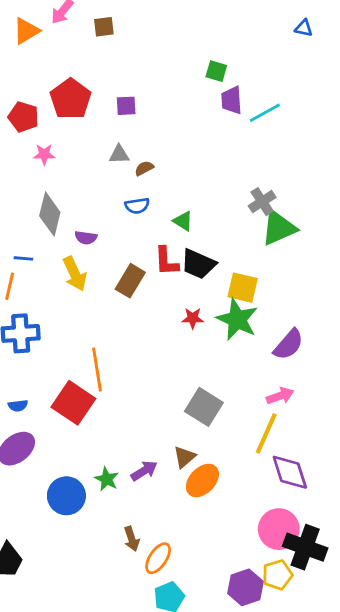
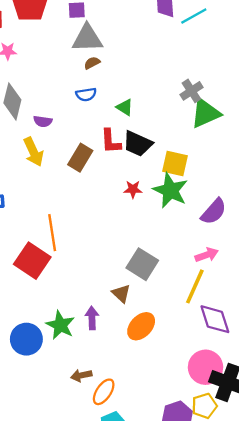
gray triangle: (119, 154) -> (87, 38), moved, size x1.8
brown triangle: (184, 457) -> (121, 293), moved, turned -36
purple arrow: (144, 471) -> (92, 318), turned -60
green star: (107, 479) -> (60, 325), size x1.4
brown arrow: (132, 539) -> (81, 375), turned 96

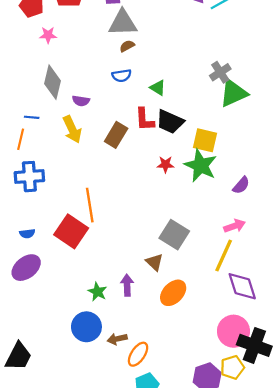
purple semicircle: (214, 212) -> (241, 185), size x0.7
green star: (60, 325) -> (97, 292), size x0.7
blue circle: (26, 339) -> (86, 327), moved

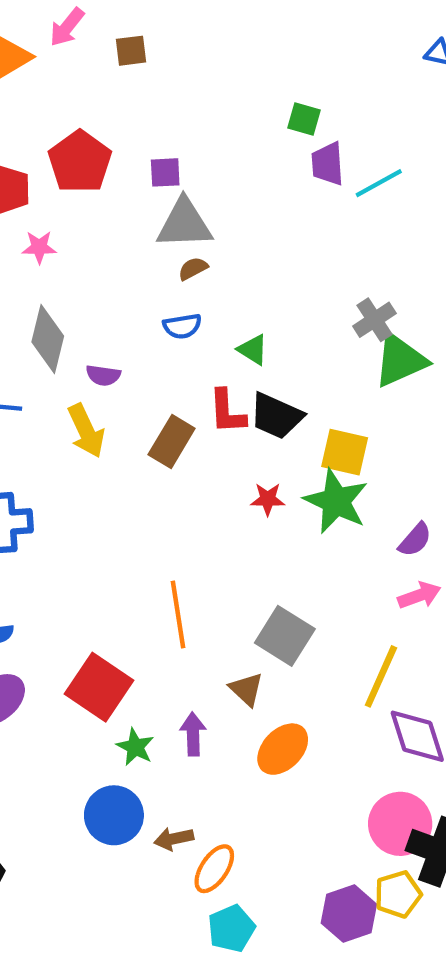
orange line: (90, 205) -> (178, 615), moved
pink arrow: (235, 226) -> (419, 595), moved
red square: (71, 231) -> (99, 687), moved

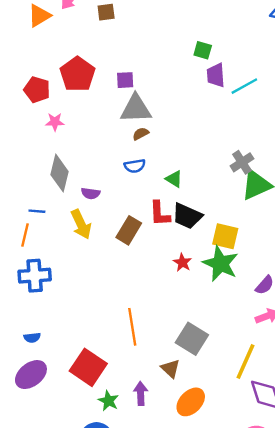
red star: (268, 499) -> (182, 262), turned 30

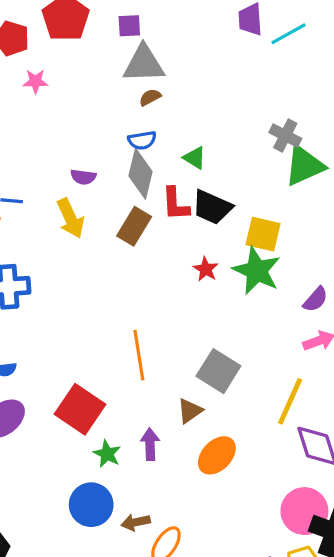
gray cross: (242, 162) -> (285, 136), turned -30
gray diamond: (60, 173) -> (140, 174), moved
brown triangle: (170, 369) -> (190, 411), turned 42

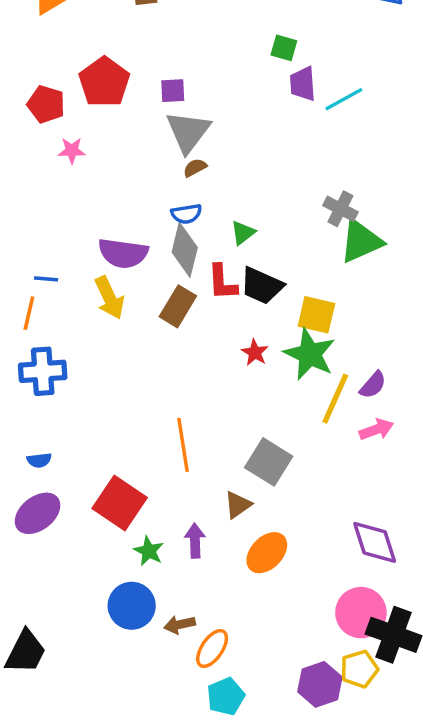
gray triangle: (144, 64) -> (188, 132), turned -51
green triangle: (195, 158) -> (243, 233), turned 50
purple semicircle: (83, 177) -> (123, 253), size x1.8
yellow line: (290, 401) -> (335, 399), moved

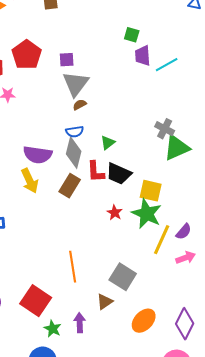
purple diamond: (375, 542) -> (185, 324), turned 44
orange ellipse: (267, 553) -> (144, 321), moved

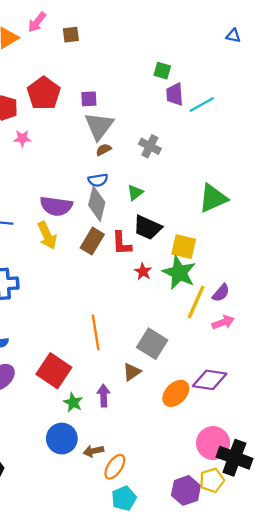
gray cross: (165, 129) -> (150, 146), moved
red L-shape: (96, 172) -> (122, 243), moved
purple diamond: (185, 324) -> (210, 380), moved, turned 72

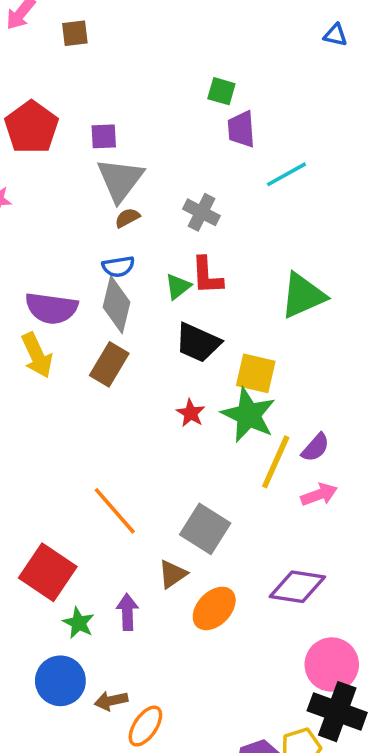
cyan line: (202, 104) -> (287, 174), moved
red L-shape: (122, 243) -> (207, 276), moved
orange line: (96, 332) -> (115, 511), turned -32
orange ellipse: (176, 393) -> (214, 608), moved
pink circle: (213, 443) -> (332, 665), moved

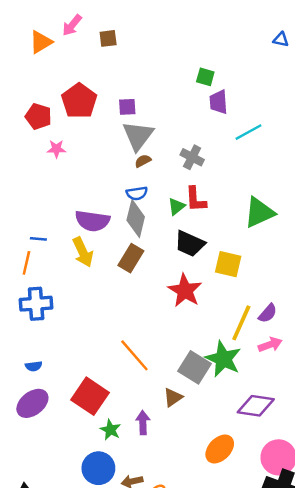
red star: (191, 413) -> (185, 291), size x1.8
green star: (249, 415) -> (223, 359), moved
orange ellipse: (214, 608) -> (220, 449), moved

